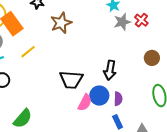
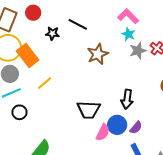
brown star: (61, 23) -> (98, 54), moved
purple semicircle: (118, 99) -> (136, 128), turned 40

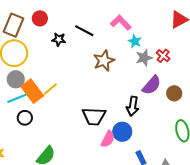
pink L-shape: (128, 16) -> (121, 23), moved
orange rectangle: (28, 56) -> (32, 91), moved
purple semicircle: (136, 128) -> (152, 85), moved, size x1.5

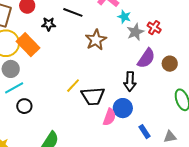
yellow line: (50, 89) -> (73, 86), moved
orange rectangle: (32, 91) -> (28, 45), moved

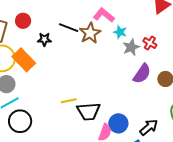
brown star: (96, 40) -> (90, 33), moved
black arrow: (130, 81) -> (149, 127), moved, turned -132
yellow line: (73, 86) -> (69, 101), turned 35
black circle: (24, 106) -> (20, 121), size x1.5

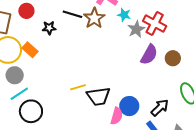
red cross: (150, 43) -> (155, 23), size x1.6
orange rectangle: (24, 60) -> (30, 50), size x0.7

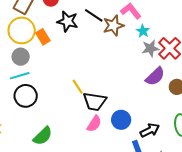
black star: (49, 28) -> (68, 21), size x1.5
yellow line: (78, 87) -> (78, 87), turned 56
pink semicircle: (117, 116) -> (94, 124), moved

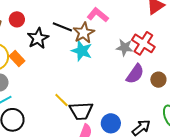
black star: (68, 21) -> (38, 38), turned -30
cyan star: (143, 31) -> (82, 51), moved, size x1.5
gray star: (150, 48) -> (125, 47), turned 30

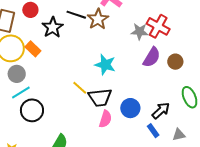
cyan star: (82, 51) -> (105, 65), moved

